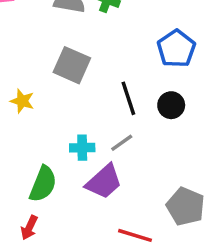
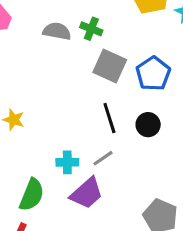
gray square: (72, 65) -> (110, 66), moved

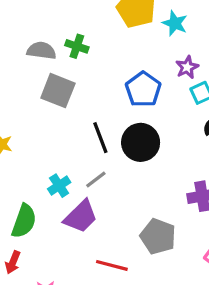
gray square: (110, 66) -> (58, 91), moved
black circle: (148, 125) -> (141, 142), size x1.5
cyan cross: (67, 162) -> (59, 186), turned -30

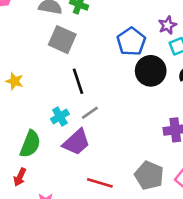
black line: (100, 138) -> (78, 81), moved
black circle: (141, 142) -> (151, 71), moved
gray pentagon: (158, 236) -> (149, 175), moved

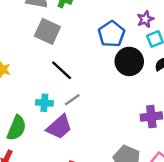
black line: (78, 81) -> (62, 70), turned -30
cyan cross: (60, 117) -> (44, 103), turned 35

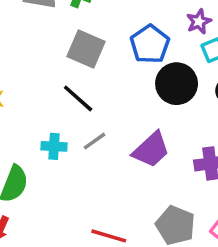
gray square: (47, 31) -> (86, 49), moved
purple trapezoid: (59, 127) -> (151, 150), moved

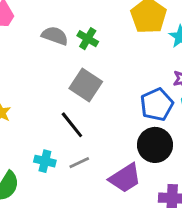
blue pentagon: (150, 44) -> (157, 105), moved
black circle: (177, 84) -> (155, 145), moved

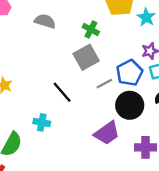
green cross: (88, 39) -> (91, 29), moved
gray square: (86, 85) -> (86, 57), moved, turned 30
gray line: (79, 163) -> (104, 84), moved

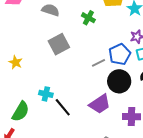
gray square: (86, 57) -> (59, 44), moved
black line: (62, 92) -> (63, 107), moved

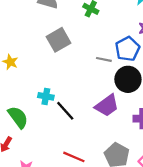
gray line: (99, 63) -> (104, 59), turned 40
green semicircle: (21, 111) -> (18, 117), turned -65

